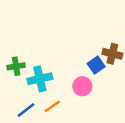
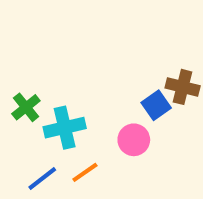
green cross: (16, 66) -> (26, 107), turned -30

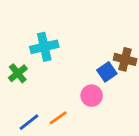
cyan cross: (65, 128) -> (44, 47), moved

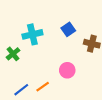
blue square: (107, 72) -> (68, 29), moved

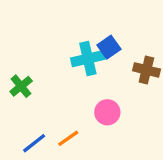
cyan cross: (32, 34) -> (88, 59), moved

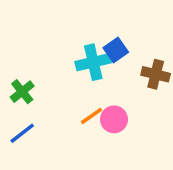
orange line: (68, 138) -> (91, 116), moved
blue line: (34, 143) -> (22, 133), moved

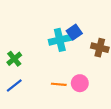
orange line: (91, 116) -> (59, 84), moved, turned 40
pink circle: (114, 119) -> (80, 83), moved

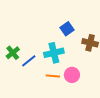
cyan cross: (60, 40) -> (54, 53), moved
blue line: (14, 85) -> (29, 61), moved

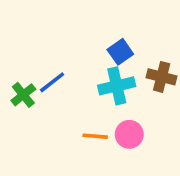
cyan cross: (54, 53) -> (117, 86), moved
blue line: (29, 61) -> (52, 82), moved

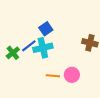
blue square: (120, 52) -> (46, 29), moved
cyan cross: (117, 86) -> (43, 48), moved

